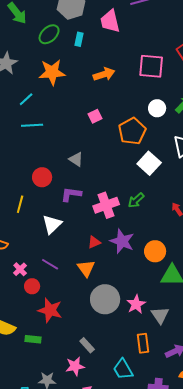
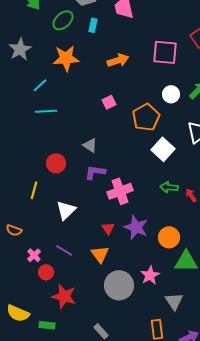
purple L-shape: (71, 194) -> (95, 172), moved
green arrow: (136, 200) -> (169, 187), moved, turned 48
red triangle: (94, 242) -> (108, 228), turned -40
pink star: (136, 304) -> (150, 275), moved

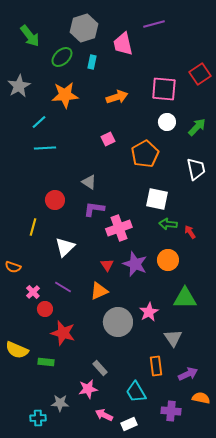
white circle: (171, 94) -> (167, 122), moved
white square: (163, 149) -> (157, 199), moved, turned -30
orange circle: (169, 237) -> (168, 260), moved
orange triangle: (100, 254) -> (99, 291), turned 42

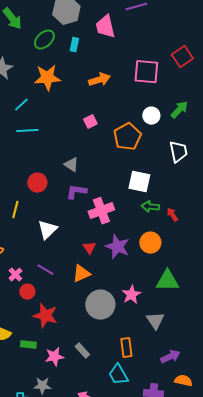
white circle: (167, 122) -> (151, 116), moved
orange rectangle: (156, 366) -> (126, 348), moved
pink star: (88, 389) -> (54, 357), moved

